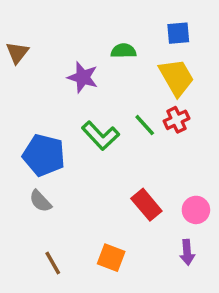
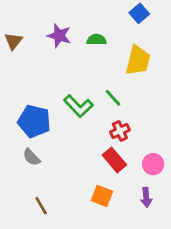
blue square: (178, 33) -> (139, 13), moved, turned -36
purple star: (83, 77) -> (59, 36), moved
yellow trapezoid: (176, 77) -> (138, 60), turned 44
red cross: (176, 120) -> (120, 131), moved
orange square: (111, 258) -> (102, 196), moved

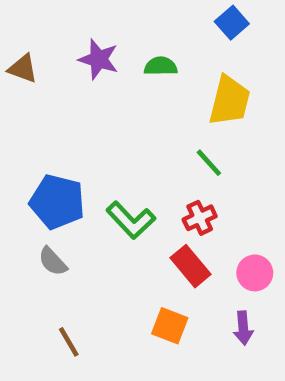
brown triangle: (13, 41) -> (23, 69), turned -48
green line: (113, 98) -> (209, 163), moved
green L-shape: (78, 106) -> (131, 220), moved

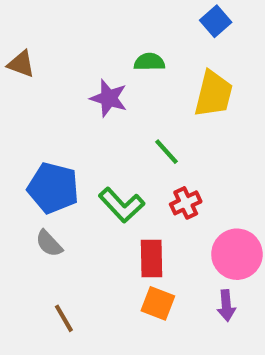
purple star: (99, 59) -> (109, 98), moved
green line: (209, 163) -> (166, 152), moved
red rectangle: (190, 266) -> (151, 258), moved, turned 39
pink circle: (255, 273) -> (237, 254), size x1.5

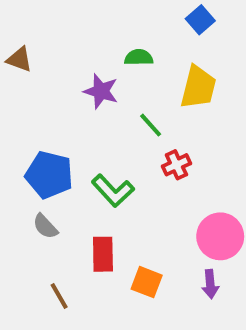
green line: (166, 152) -> (151, 125), moved
red cross: (186, 203) -> (176, 165), moved
red rectangle: (151, 258) -> (103, 254), moved

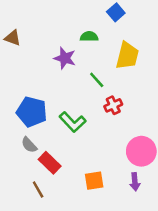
blue square: (200, 20) -> (116, 12), moved
red rectangle: (103, 254) -> (50, 163), moved, turned -45
orange square: (147, 282) -> (94, 181), turned -30

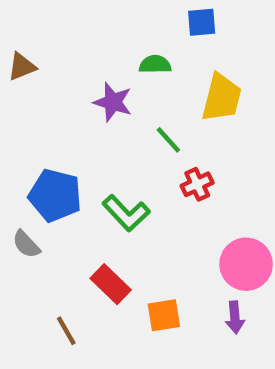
blue square: (116, 12) -> (202, 22), turned 36
brown triangle: (13, 38) -> (22, 67), turned -42
gray semicircle: (29, 145) -> (26, 244), moved
red rectangle: (50, 163) -> (111, 284), moved

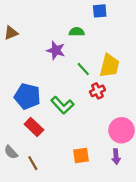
yellow trapezoid: (222, 98) -> (109, 66), moved
gray semicircle: (26, 244) -> (11, 152), moved
red rectangle: (111, 284) -> (34, 127), moved

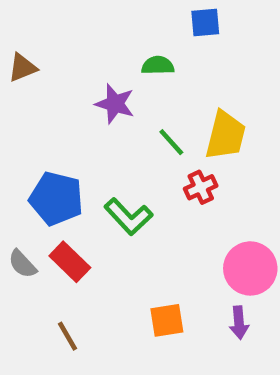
gray semicircle: (11, 152) -> (22, 264), moved

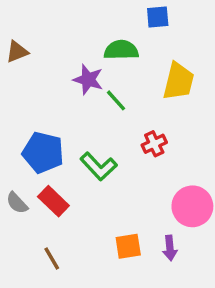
green semicircle: (158, 65) -> (121, 50), size x1.4
yellow trapezoid: (225, 135) -> (179, 81), moved
green line: (171, 142) -> (116, 100), moved
purple arrow: (239, 323) -> (170, 248), moved

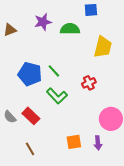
purple star: (88, 80) -> (43, 22), moved, turned -30
green line: (116, 100) -> (54, 71), moved
blue pentagon: (43, 152) -> (30, 74), moved

